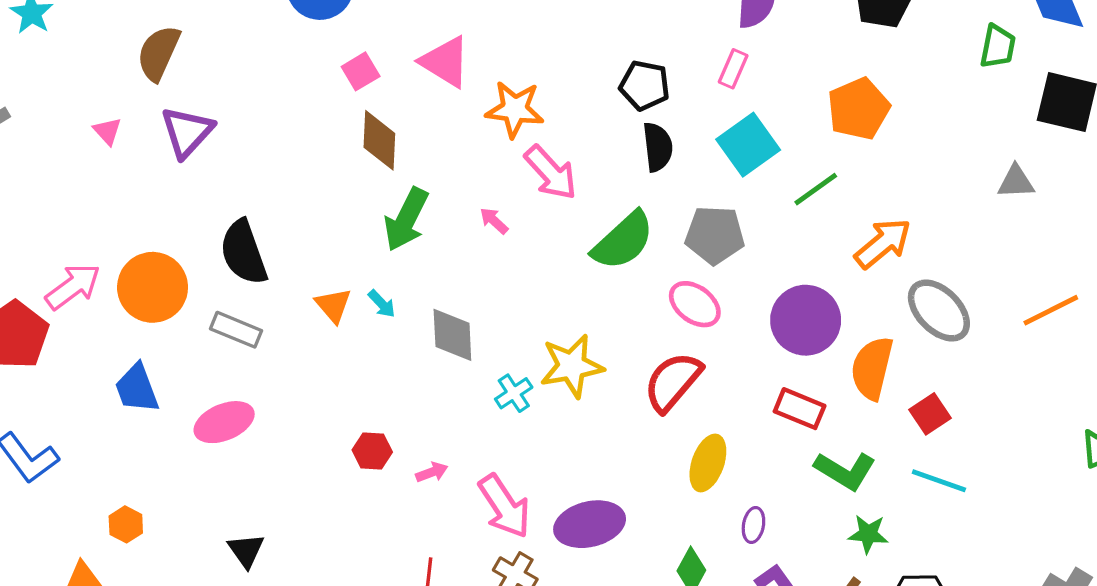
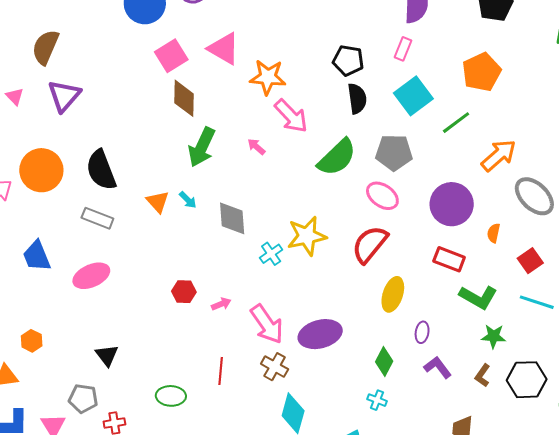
pink square: (361, 71) -> (171, 56), size x1.4
orange circle: (153, 287) -> (41, 170), moved
orange semicircle: (872, 368) -> (494, 233), size x0.5

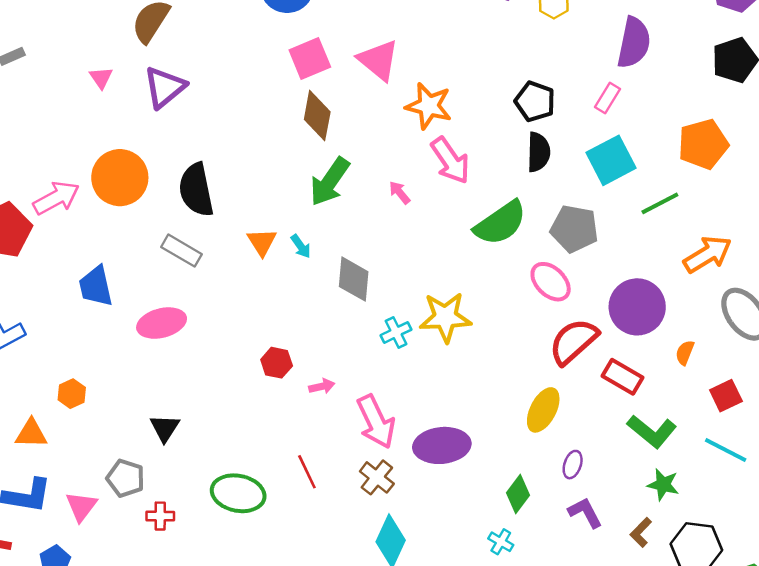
red semicircle: (370, 244) -> (573, 341), moved
red line: (221, 371) -> (307, 472), turned -40
green ellipse: (171, 396) -> (238, 493), size x1.4

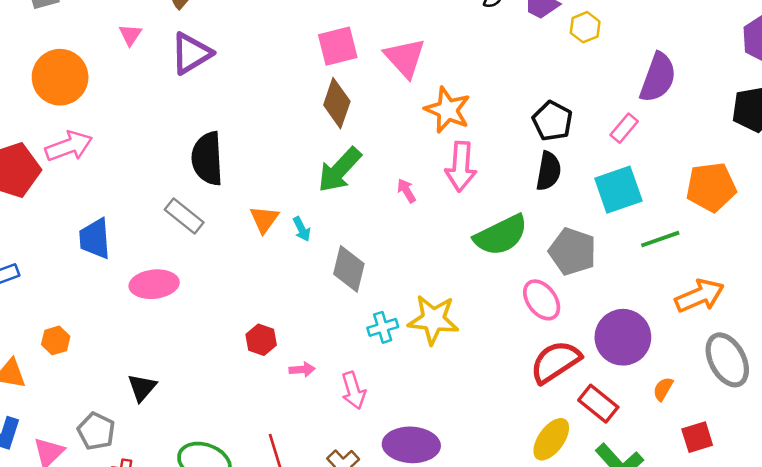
pink arrow: (450, 160) -> (461, 167), turned 30
orange circle: (120, 178) -> (60, 77), moved
yellow ellipse: (543, 410) -> (551, 439), moved
pink arrow: (376, 422) -> (353, 390), moved, size x0.7

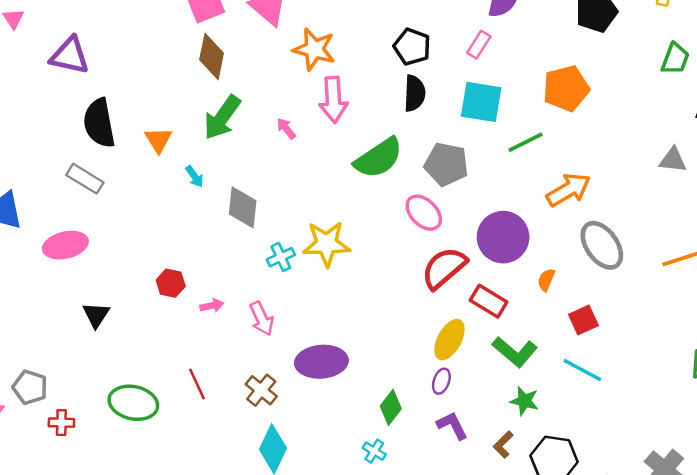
purple triangle: (191, 53) -> (70, 56), moved, turned 51
cyan square: (618, 190) -> (481, 102), turned 36
orange triangle: (264, 219) -> (158, 140), moved
black triangle: (142, 388) -> (96, 315), moved

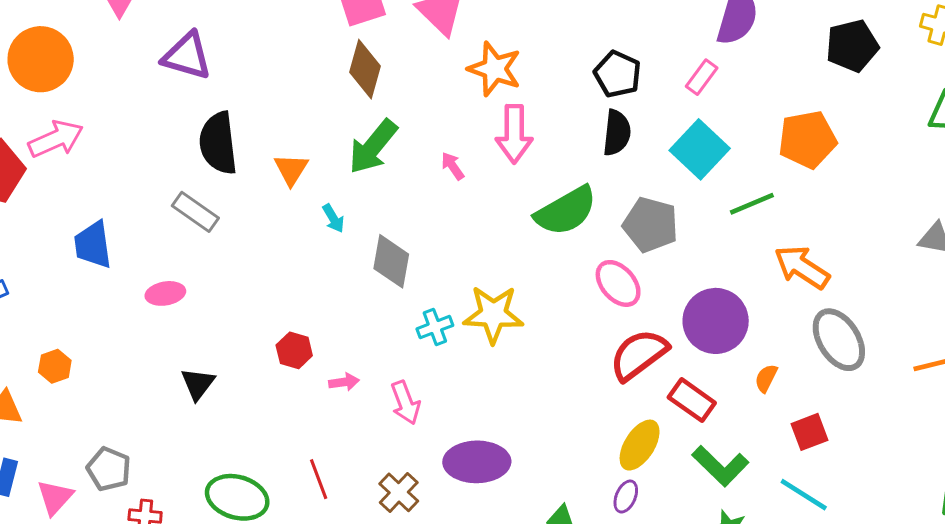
cyan square: (481, 102) -> (700, 149), turned 30
orange arrow: (569, 190) -> (802, 267), turned -120
pink ellipse: (65, 245) -> (165, 293), size x0.7

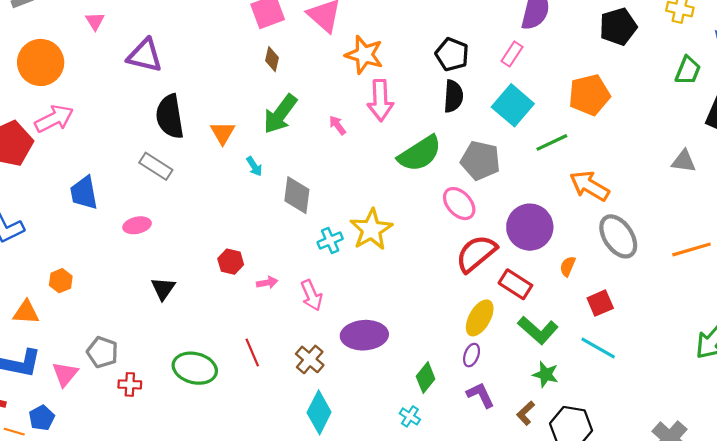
brown diamond: (365, 69) -> (272, 59), size x0.6
yellow star: (493, 314) -> (371, 230), turned -30

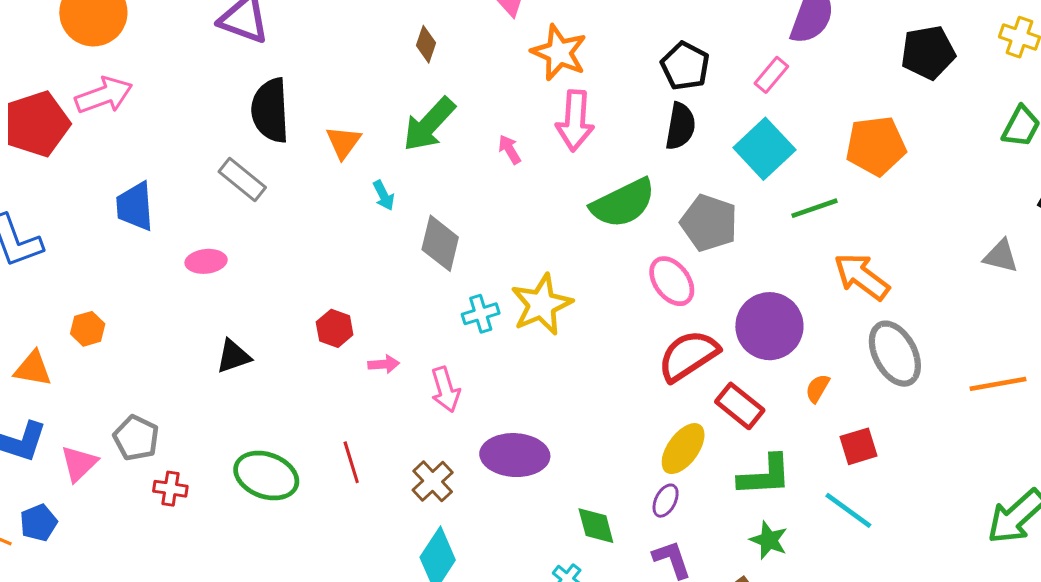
black triangle: (163, 289) -> (233, 356), turned 30
green L-shape: (538, 330) -> (765, 475), turned -51
green diamond: (426, 378) -> (596, 526), turned -60

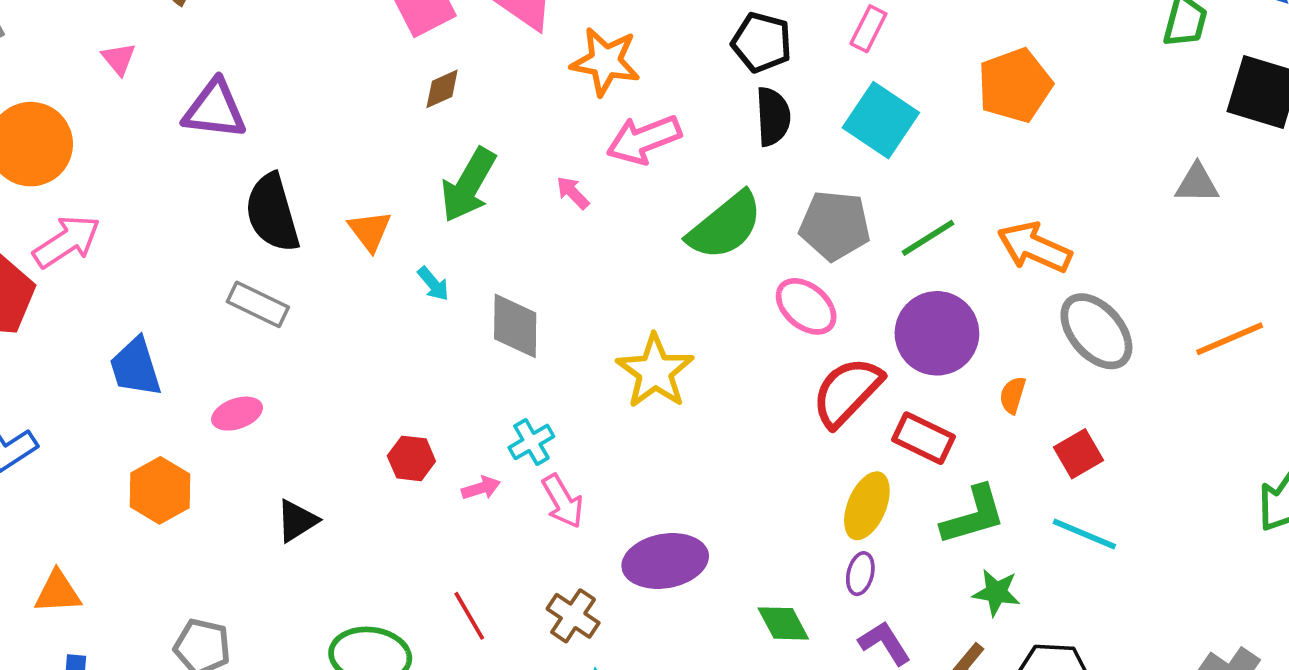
brown diamond: (426, 44) -> (442, 89), turned 60
pink arrow: (575, 121) -> (644, 139), turned 78
green line: (815, 208) -> (928, 238), moved
cyan cross: (481, 314) -> (531, 442), moved
orange hexagon: (88, 329) -> (160, 490), moved, size x1.5

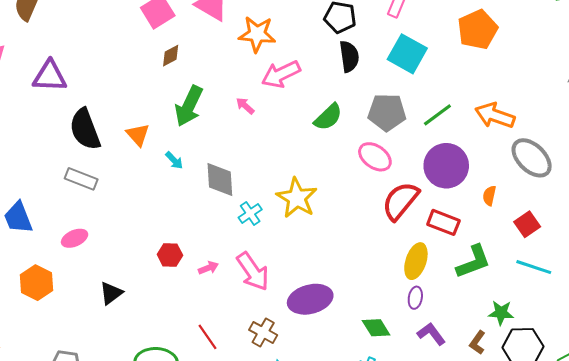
green semicircle: (725, 226) -> (328, 117), size x0.7
cyan cross: (531, 442) -> (250, 213), moved
pink arrow: (563, 501) -> (253, 271), size x1.4
green star: (996, 592) -> (501, 313), moved

